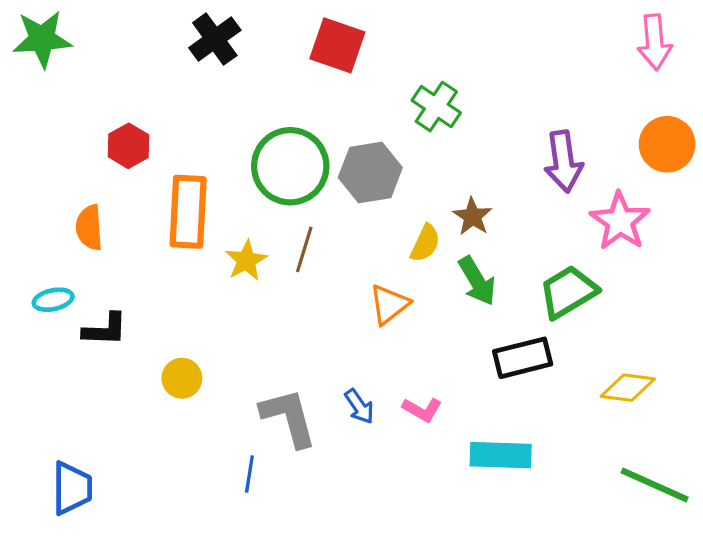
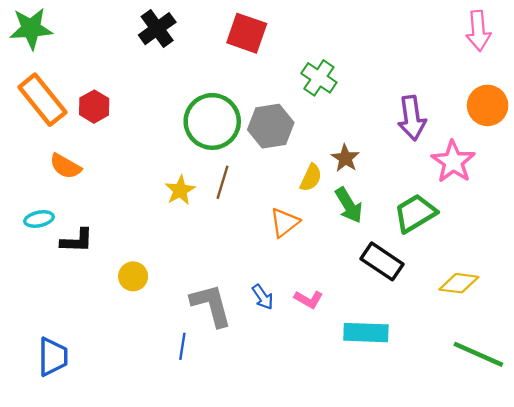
orange rectangle: (188, 212) -> (42, 100), moved, turned -42
orange semicircle: (89, 227) -> (65, 166), turned -56
black rectangle: (523, 358) -> (382, 261), turned 48

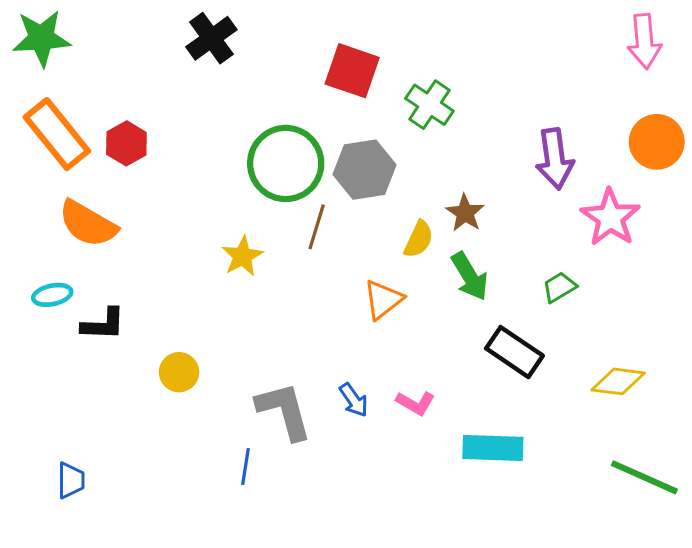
red square: (247, 33) -> (352, 71), moved
orange semicircle: (65, 166) -> (88, 224), size x1.4
brown line: (223, 182) -> (317, 227), moved
green trapezoid: (415, 213) -> (559, 287), size x0.6
blue trapezoid: (53, 357) -> (71, 480), size x0.7

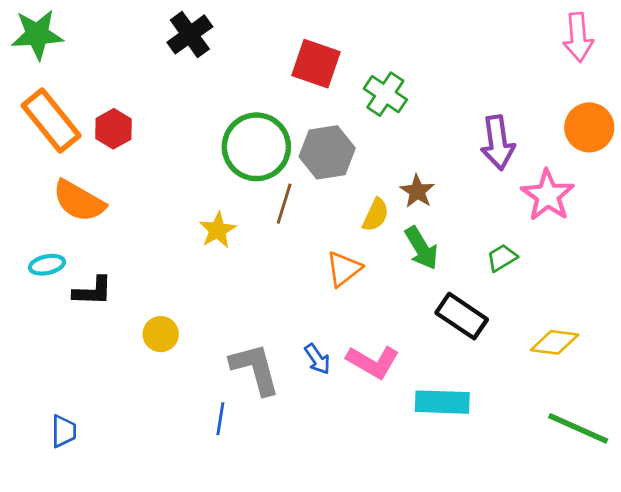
pink L-shape: (416, 403) -> (373, 362), size x1.5

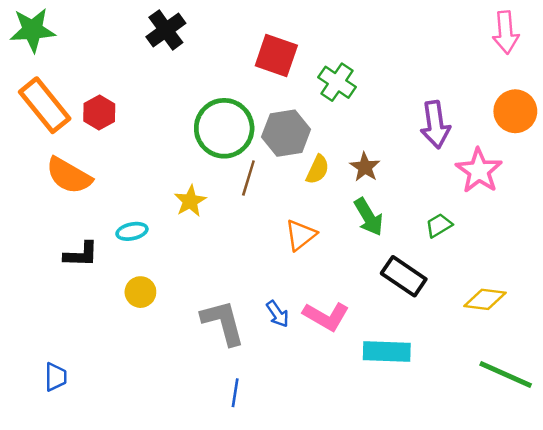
yellow semicircle: (376, 215) -> (318, 170), moved
cyan ellipse: (47, 265) -> (132, 231), moved
blue line: (220, 419) -> (235, 393), moved

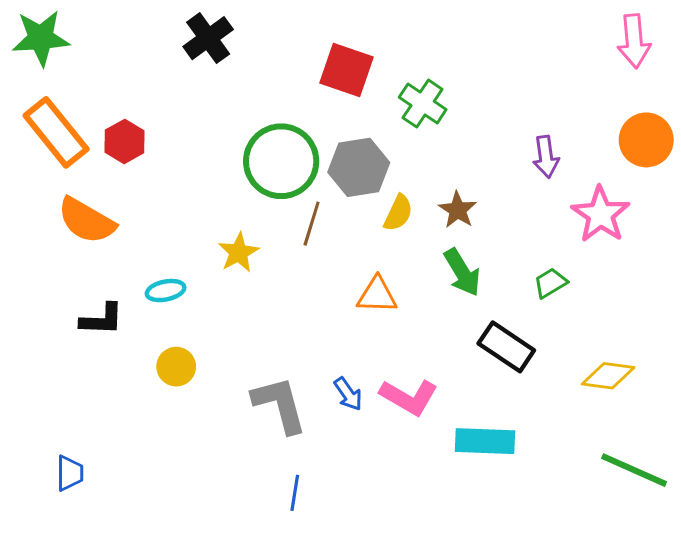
purple arrow: (435, 125) -> (546, 157), size x0.7
orange triangle: (301, 235) -> (377, 295), turned 40

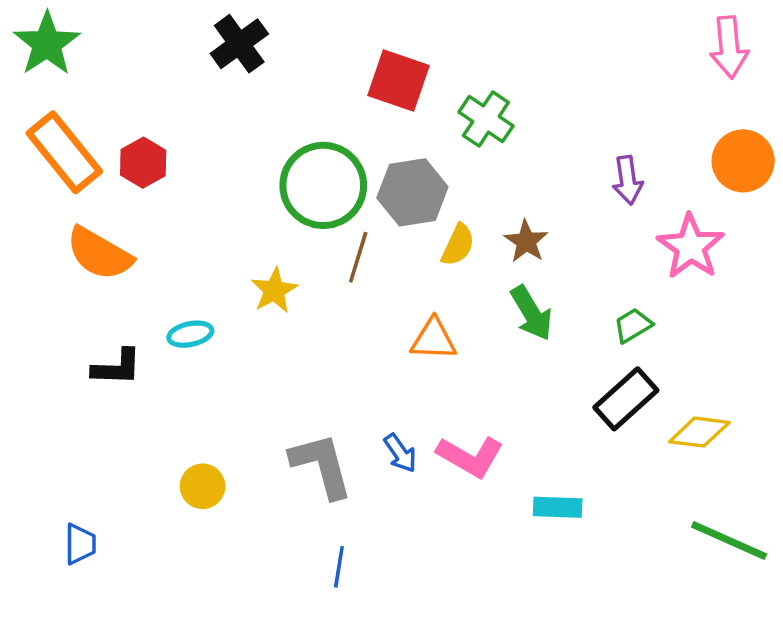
green star: (41, 38) -> (47, 44), turned -30
black rectangle: (506, 347) -> (626, 399), moved, turned -76
yellow circle: (176, 367) -> (203, 486), moved
cyan rectangle: (485, 441) -> (558, 507), size x0.7

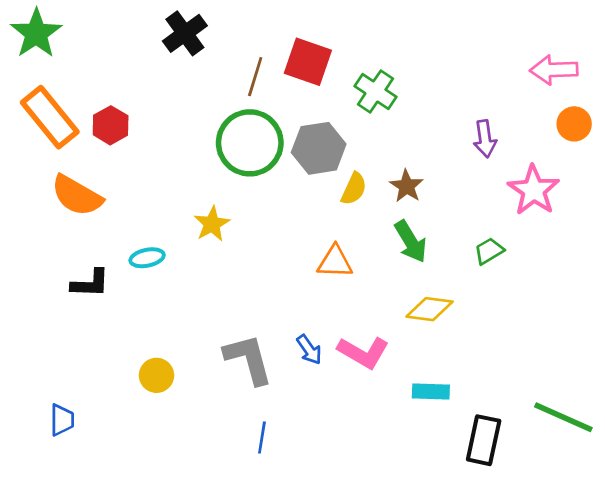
pink arrow: (729, 47) -> (554, 70), moved, turned 93
orange circle: (743, 161) -> (574, 124), size x0.7
brown line: (358, 257) -> (255, 77), moved
black rectangle: (626, 399) -> (484, 440), moved, turned -36
yellow diamond: (699, 432) -> (430, 309), moved

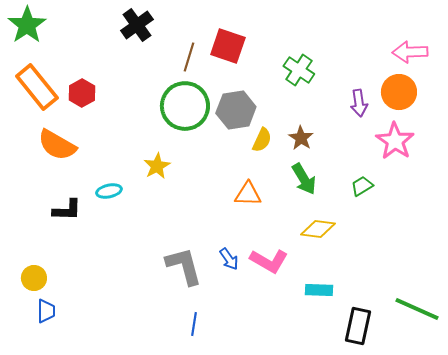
green cross: (375, 91) -> (299, 70), moved
orange circle: (574, 124) -> (399, 92), moved, size x1.4
yellow circle: (157, 375) -> (34, 278), moved

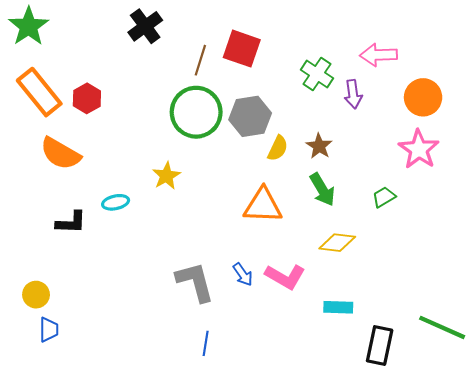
pink arrow: (410, 52) -> (379, 55), moved
purple arrow: (359, 103) -> (353, 94), moved
orange triangle: (248, 194) -> (263, 205), size x1.4

